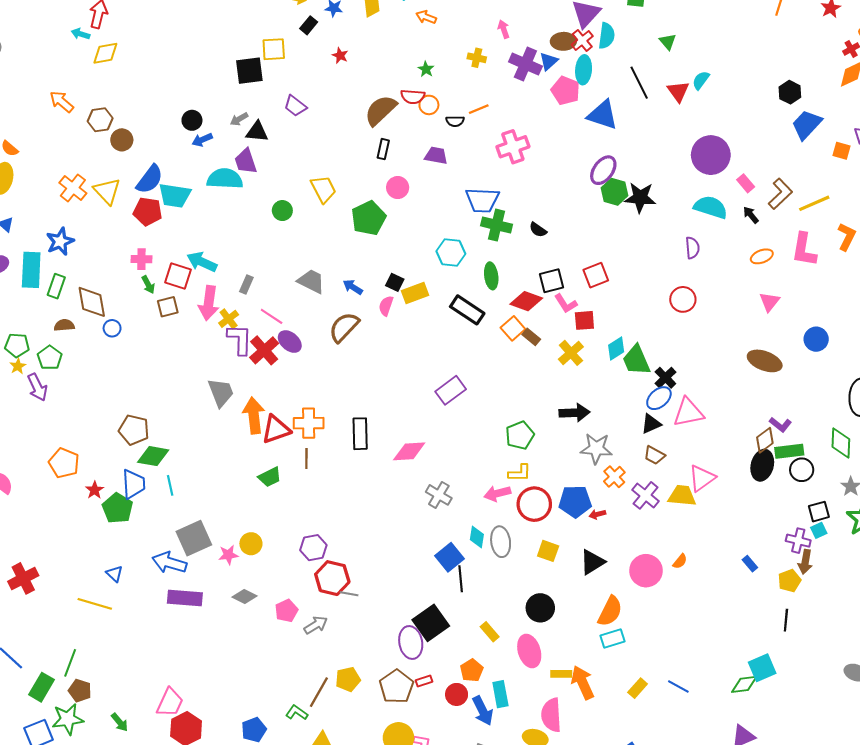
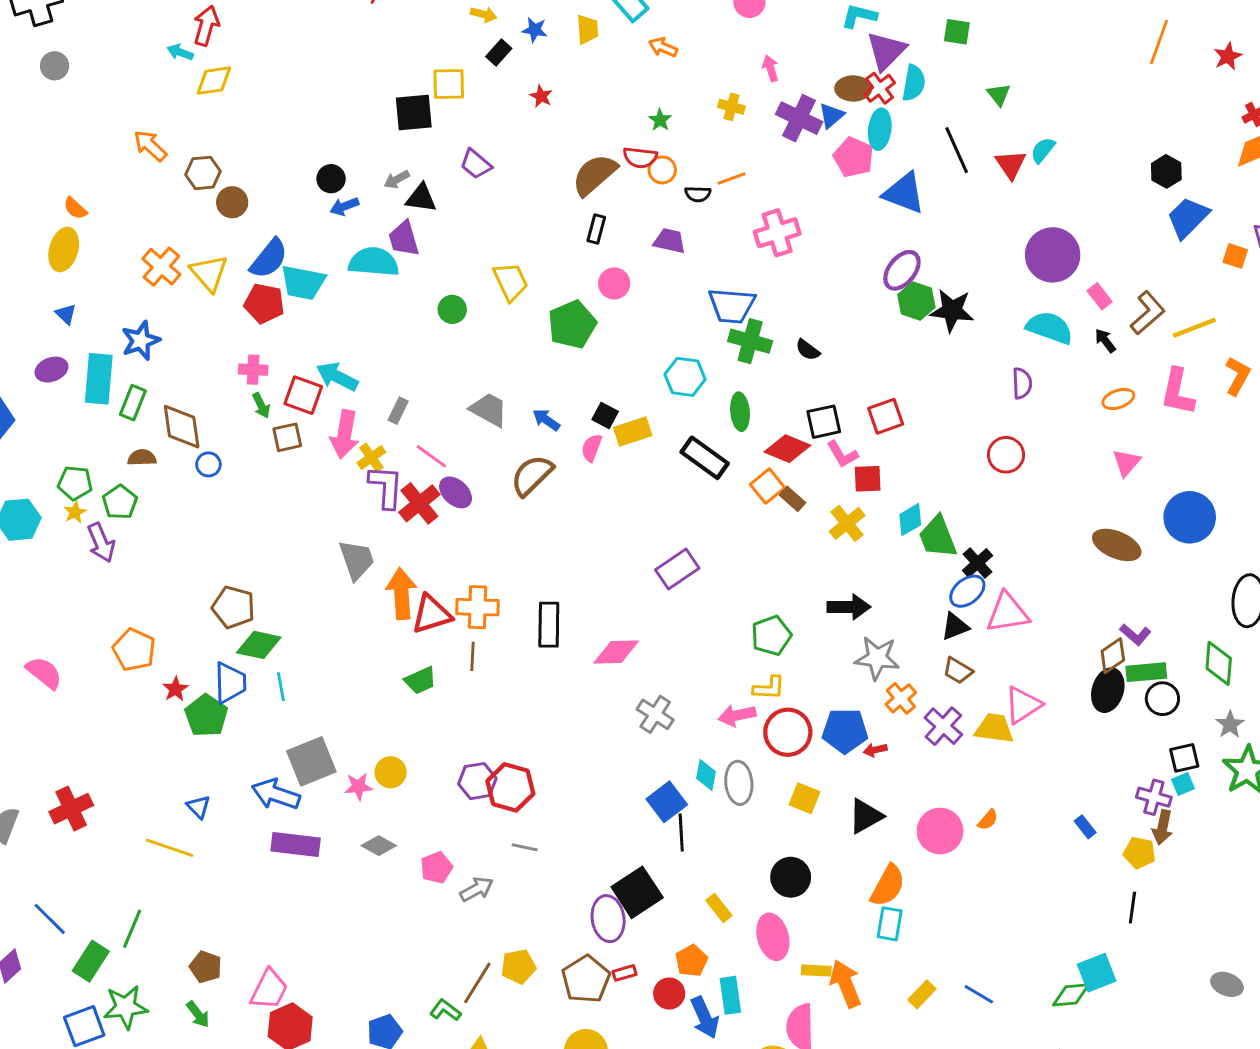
blue circle: (816, 339) -> (1190, 517), size x1.5
red hexagon: (332, 578) -> (510, 787), moved
yellow pentagon: (789, 581) -> (1140, 853), turned 30
cyan rectangle: (612, 639) -> (890, 924), turned -65
brown pentagon: (80, 691) -> (206, 967), moved

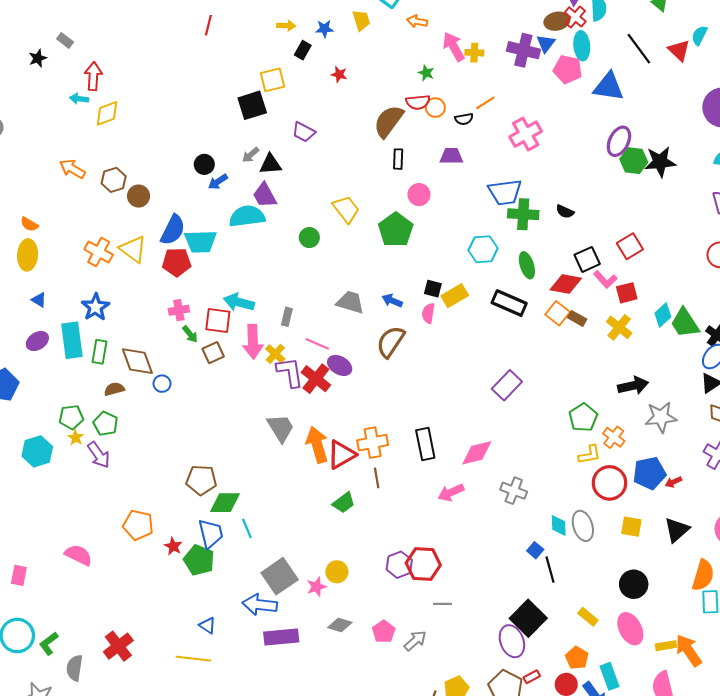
pink arrow: (770, 68) -> (454, 47), moved, size x1.6
orange cross: (901, 698) -> (614, 437), moved
pink arrow: (737, 715) -> (451, 493), moved
blue square: (667, 802) -> (535, 550), size x0.6

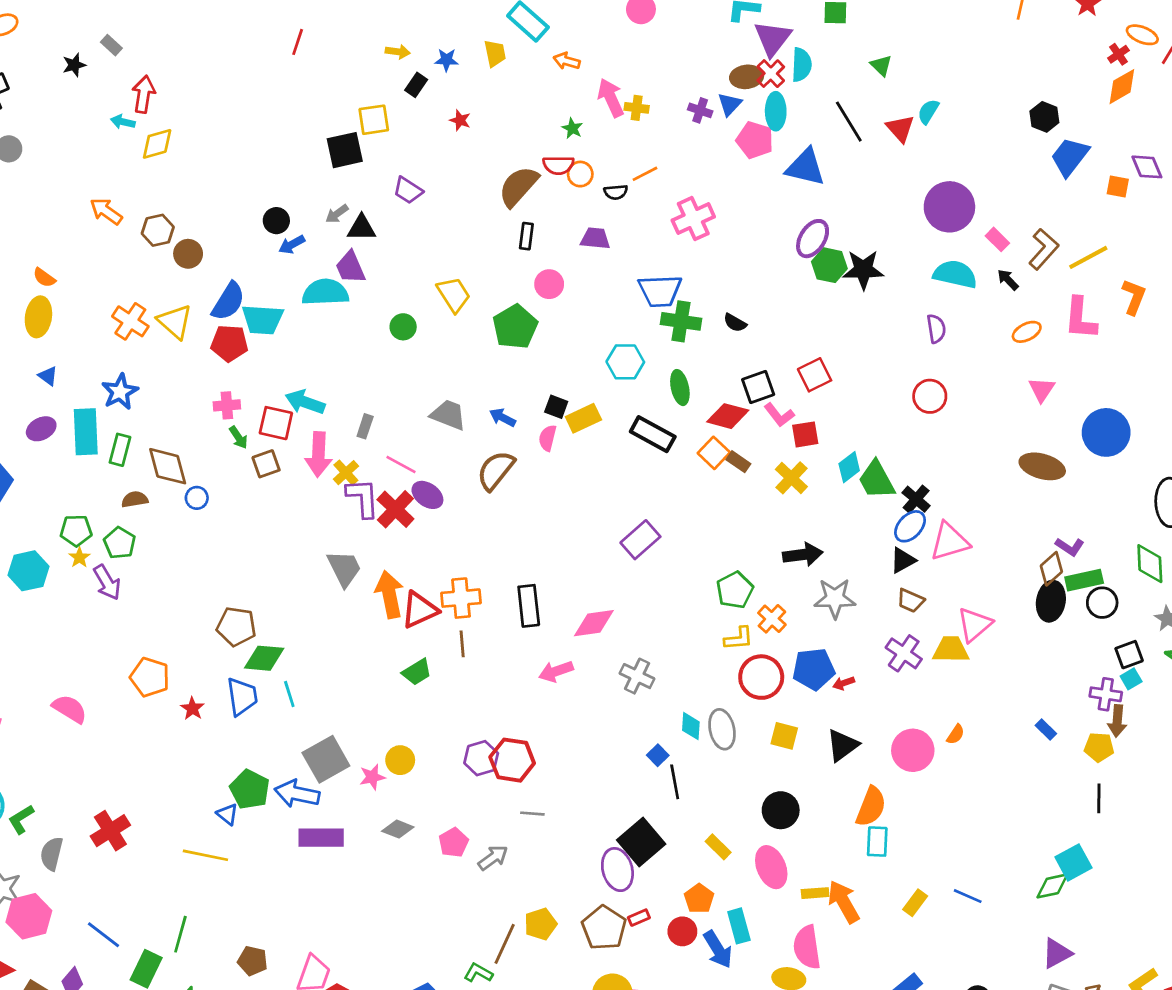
purple cross: (523, 50) -> (700, 110), size x0.6
green pentagon: (199, 560) -> (250, 789), moved

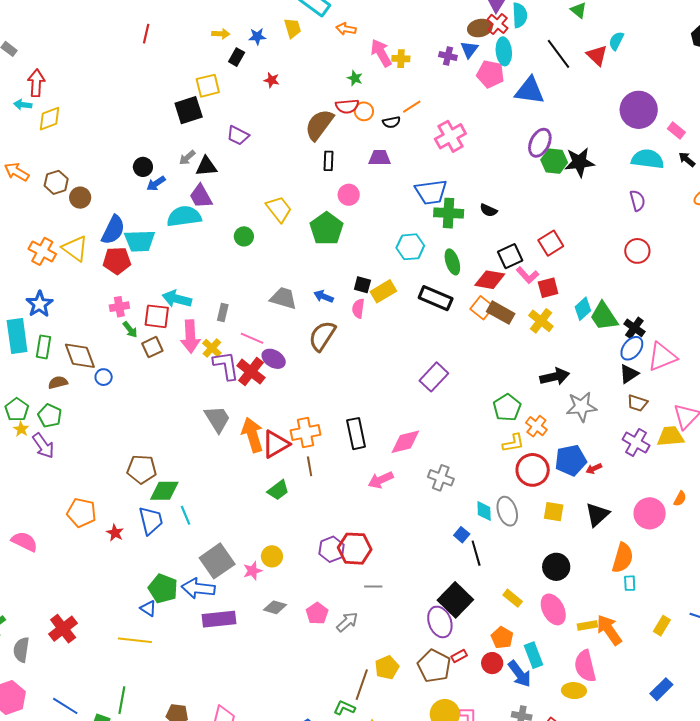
brown rectangle: (738, 462) -> (501, 313), size x1.5
green pentagon: (76, 531) -> (17, 410), turned -30
cyan rectangle: (877, 842) -> (630, 583), size x0.7

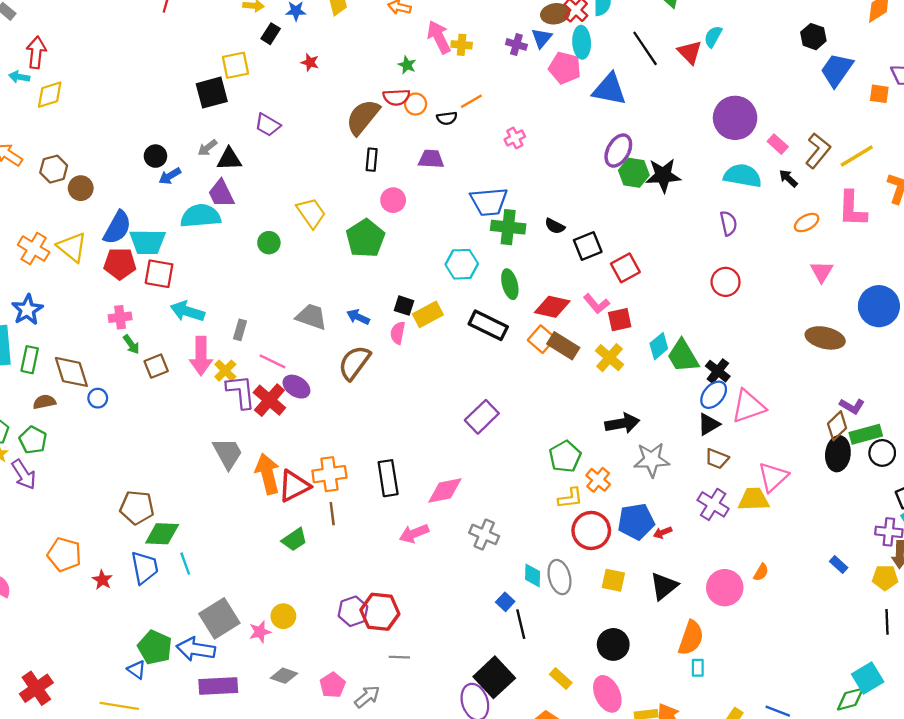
pink cross: (450, 136) -> (515, 138), size x0.6
black square: (510, 256) -> (588, 246), moved
red square: (157, 316) -> (159, 274), moved

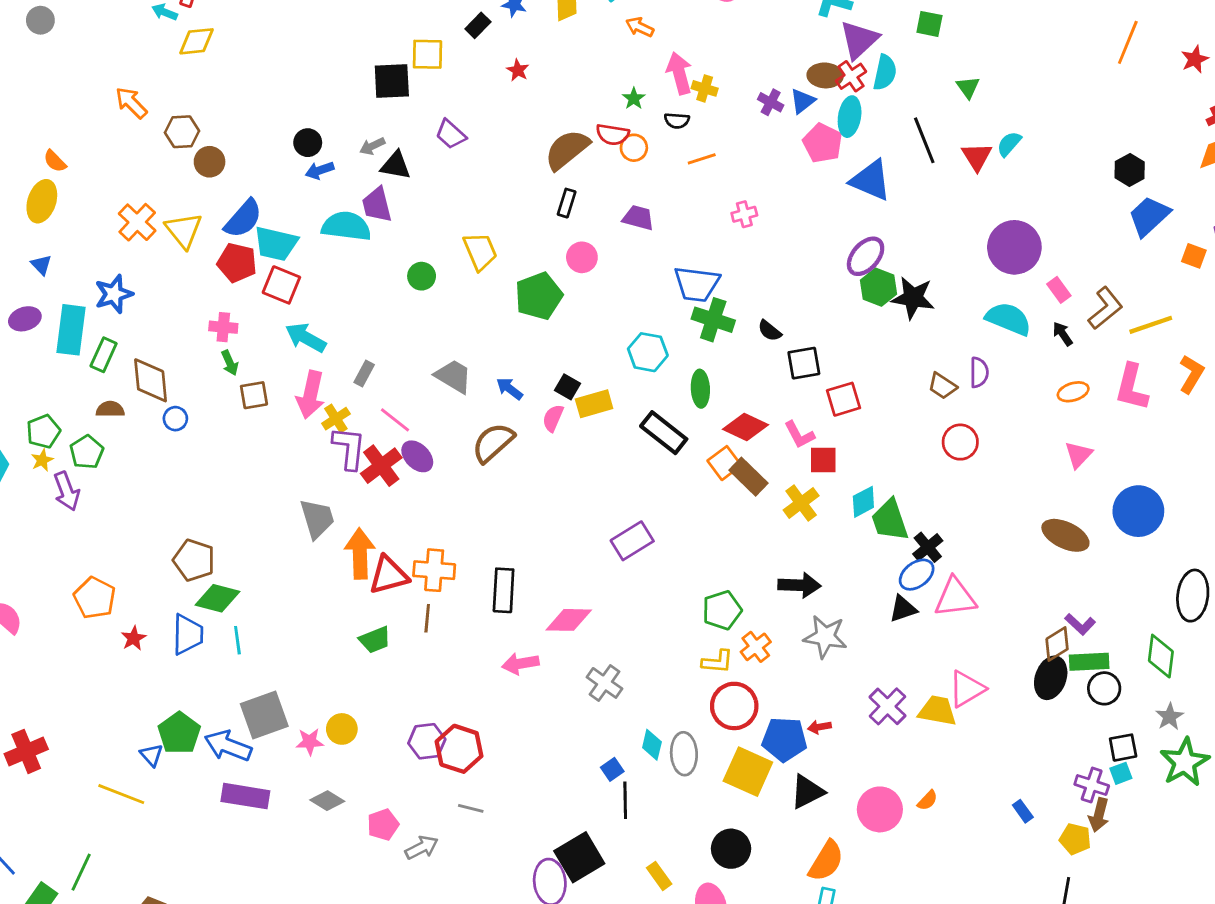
black semicircle: (447, 118) -> (677, 121), moved
brown trapezoid: (717, 459) -> (942, 386), moved
blue pentagon: (636, 522) -> (784, 739), moved
yellow square: (613, 580) -> (748, 772), size x1.6

